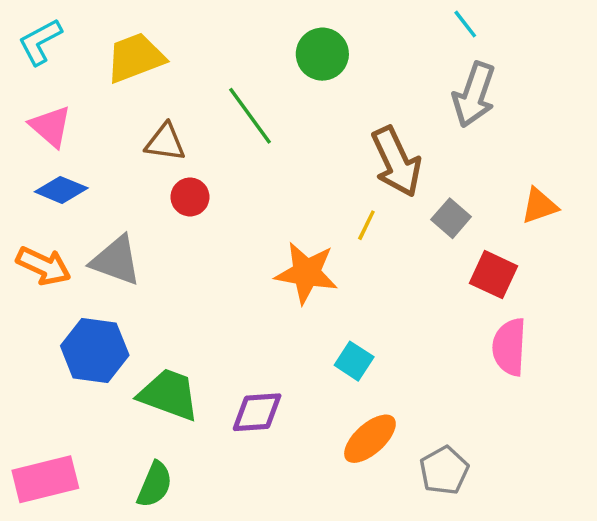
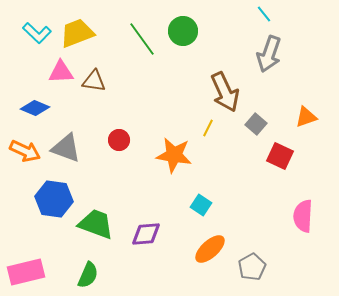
cyan L-shape: (40, 42) -> (37, 33), moved, turned -108
green line: (250, 116) -> (142, 39), moved
pink triangle: (51, 126) -> (61, 72), moved, turned -44
red circle: (190, 197) -> (119, 140), moved
pink semicircle: (509, 347) -> (303, 216), moved

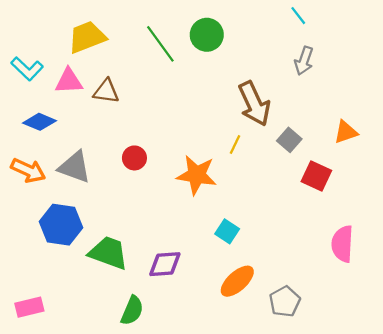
cyan L-shape: (37, 33) -> (27, 69), moved
gray arrow: (269, 54) -> (304, 61), size x0.7
pink rectangle: (26, 272) -> (29, 307), size x0.7
green semicircle: (88, 275) -> (132, 311), moved

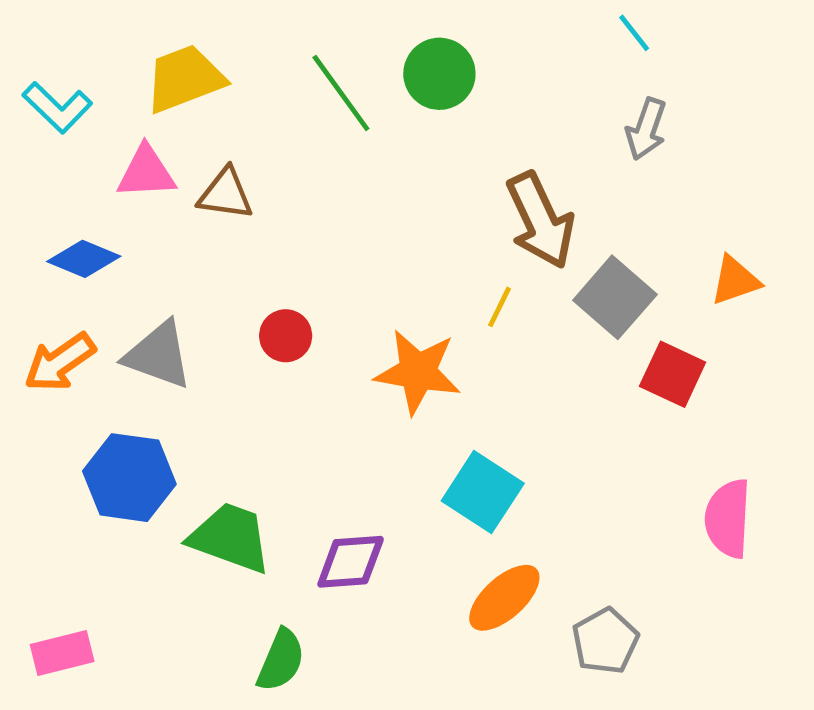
cyan L-shape: (27, 69) -> (57, 107), moved
gray square: (289, 140) -> (615, 297), size x1.5
orange arrow: (28, 170) -> (60, 362), turned 120
cyan square: (227, 231) -> (483, 492), size x1.5

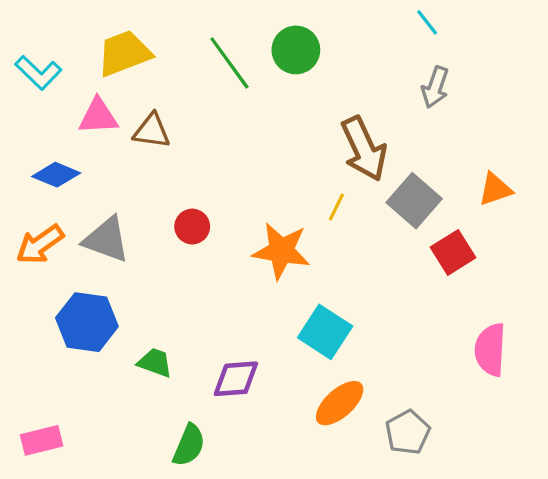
red square: (673, 374) -> (453, 252), turned 33
green trapezoid: (230, 538) -> (155, 363), size x0.6

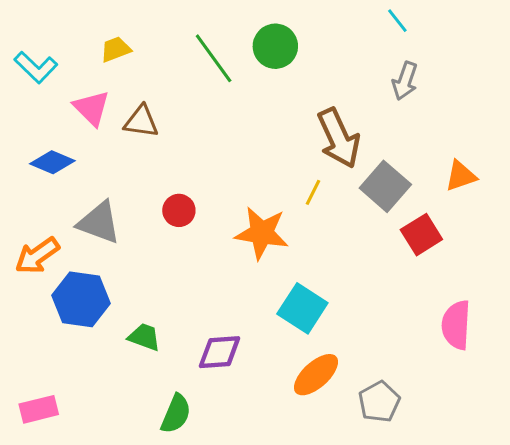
yellow trapezoid: (124, 53) -> (116, 49), size x0.6
pink triangle: (98, 116) -> (92, 108), turned 48
orange arrow: (40, 244) -> (37, 256), moved

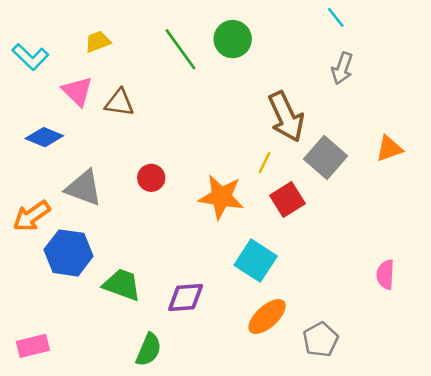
red square: (421, 235) -> (287, 199), moved
pink semicircle: (456, 325) -> (385, 275), size x0.7
green trapezoid: (144, 337) -> (122, 285), size x1.4

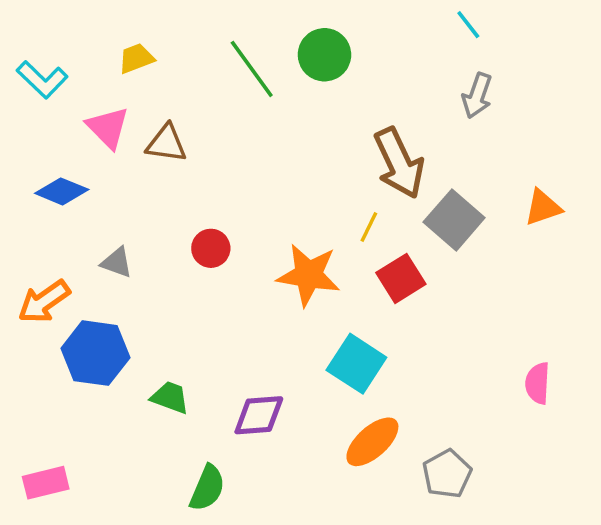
gray triangle: (84, 188) -> (117, 262), size x0.6
green trapezoid: (122, 285) -> (170, 397), size x0.7

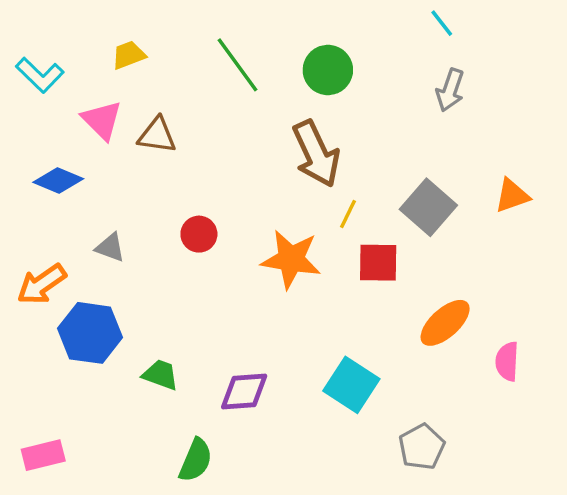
green circle: (324, 55) -> (328, 70), moved
brown arrow: (399, 163) -> (316, 154), moved
red square: (401, 278) -> (378, 263), turned 33
cyan square: (356, 364) -> (351, 385), moved
orange ellipse: (372, 442) -> (445, 323), moved

